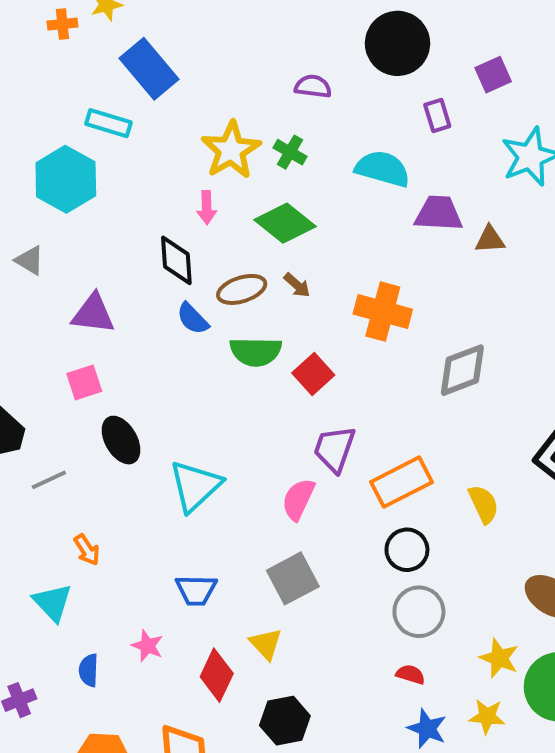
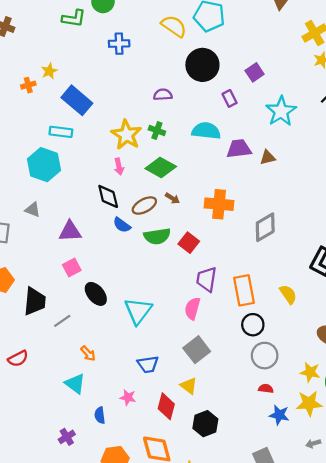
orange rectangle: (401, 482) -> (244, 290), turned -64
yellow star: (487, 716) -> (309, 403), size x1.4

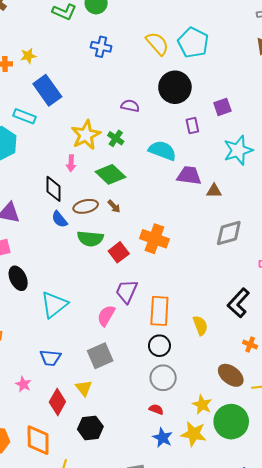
orange cross: (219, 204) -> (154, 239), moved
gray diamond: (265, 227) -> (229, 233), moved

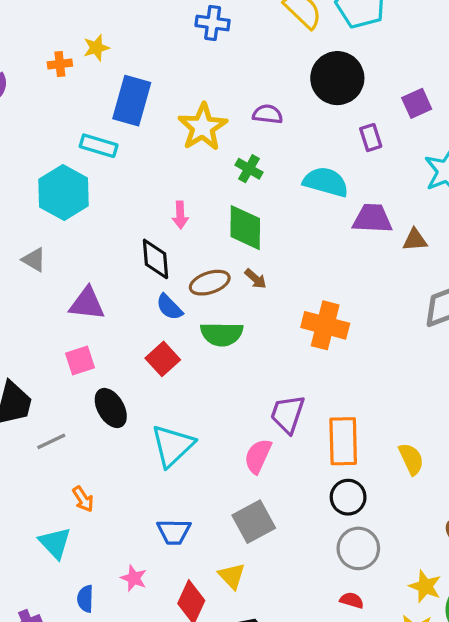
blue rectangle: (47, 90) -> (132, 101), turned 56
yellow star: (86, 135) -> (203, 127), moved
green diamond: (110, 174) -> (245, 228), turned 52
red square: (119, 252) -> (163, 359), moved

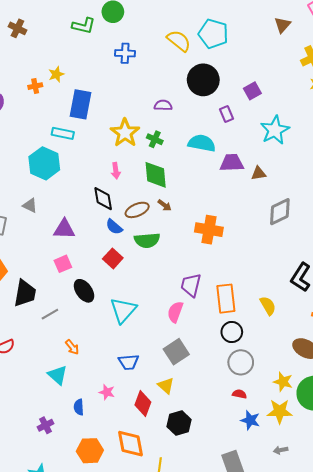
yellow star: (203, 127) -> (125, 133), moved

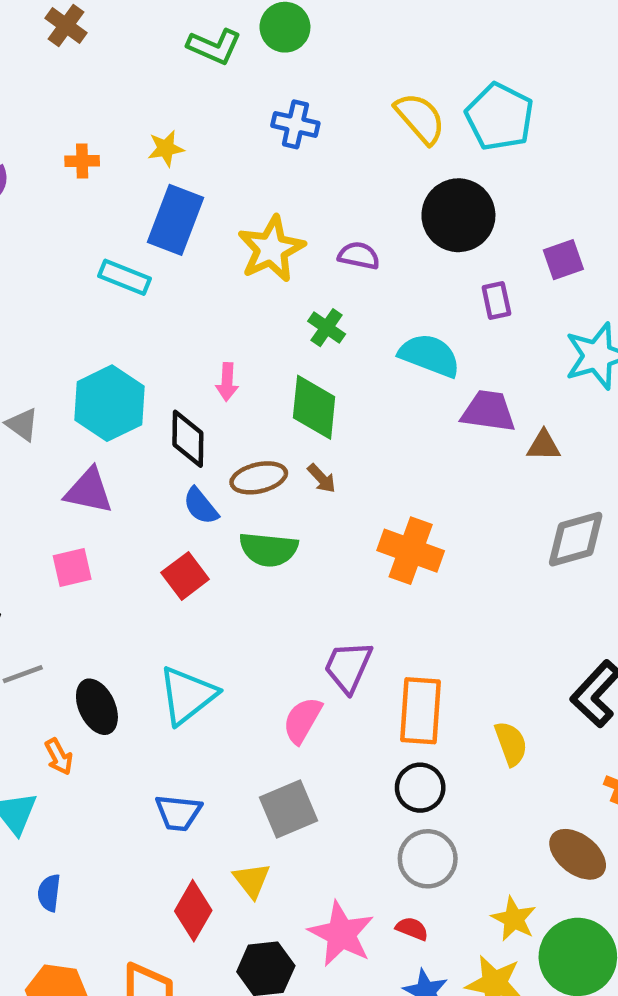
yellow star: (56, 74) -> (166, 148), moved
yellow star: (125, 133) -> (271, 249), moved
cyan hexagon: (44, 163) -> (109, 403), moved
black ellipse: (84, 291) -> (97, 707), moved
pink star: (107, 392) -> (341, 934), moved, size x1.8

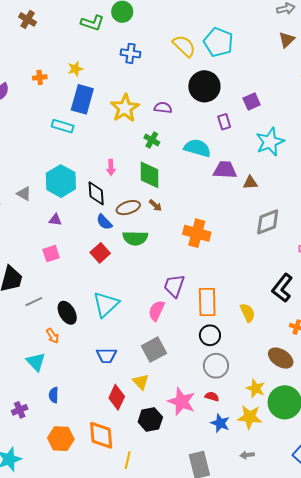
purple triangle: (89, 491) -> (55, 220), size x0.6

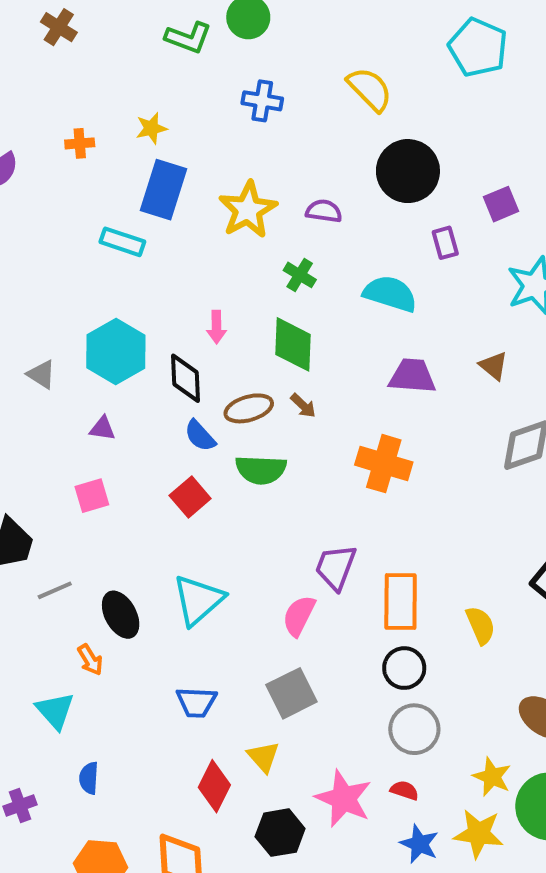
cyan pentagon: (218, 42) -> (478, 47), moved
purple trapezoid: (225, 170) -> (412, 376), moved
brown triangle: (250, 183) -> (493, 366), turned 42

